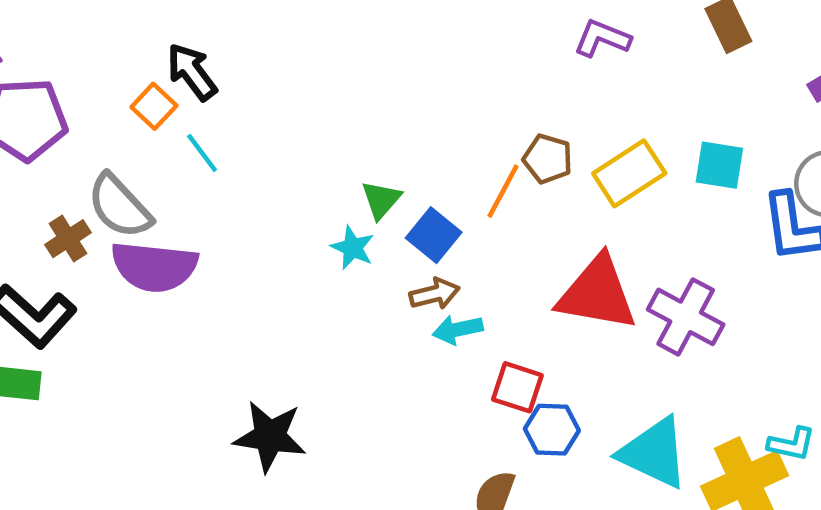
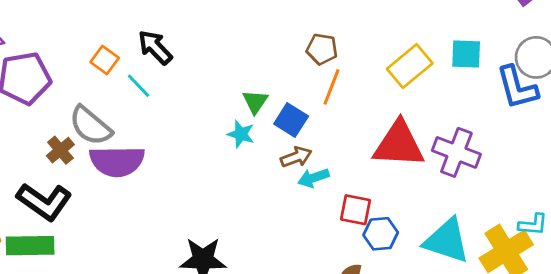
black arrow: (192, 72) -> (155, 47), moved
brown pentagon: (548, 159) -> (322, 49), moved

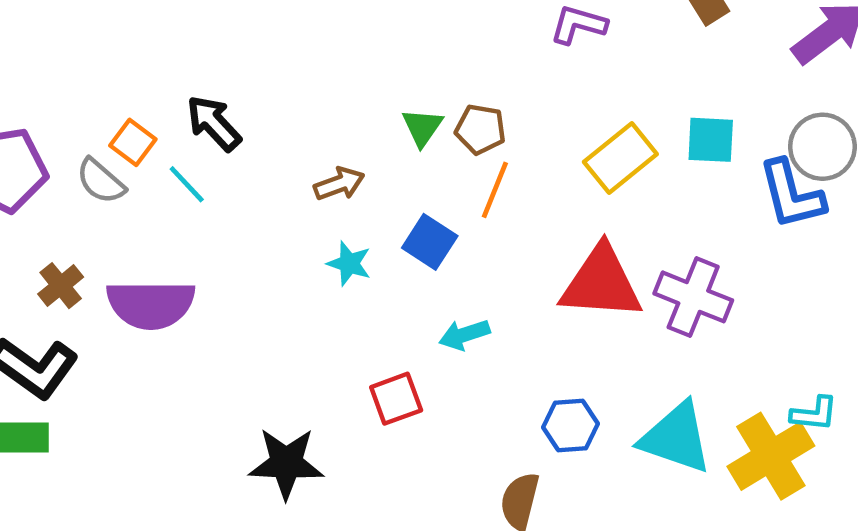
green triangle: (255, 102) -> (422, 127), moved
gray semicircle: (90, 126) -> (101, 181), moved, size x0.7
brown arrow: (296, 157) -> (339, 184), moved
red square: (356, 210) -> (396, 399), moved, turned -32

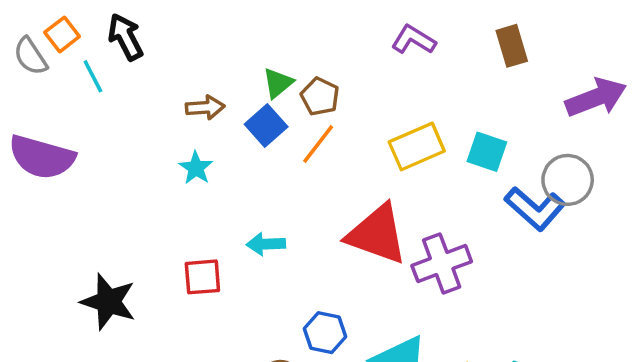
blue L-shape: (791, 195) -> (535, 209), turned -50
blue square: (430, 242) -> (266, 125), moved
purple cross: (693, 297) -> (442, 264), turned 32

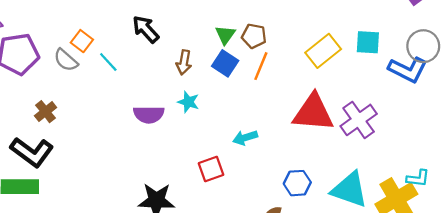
black arrow: (125, 37) -> (146, 29), moved
brown arrow: (205, 107) -> (184, 62), turned 120
purple semicircle: (42, 157) -> (149, 115), moved, size x0.7

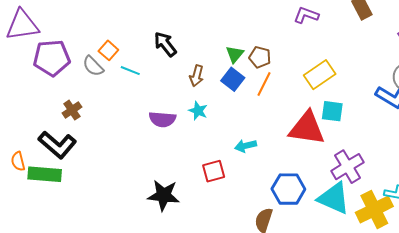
cyan square: (368, 42) -> (332, 111), moved
cyan line: (108, 62) -> (130, 71), turned -30
purple cross: (359, 120) -> (348, 167), moved
blue hexagon: (297, 183) -> (288, 189), size x1.4

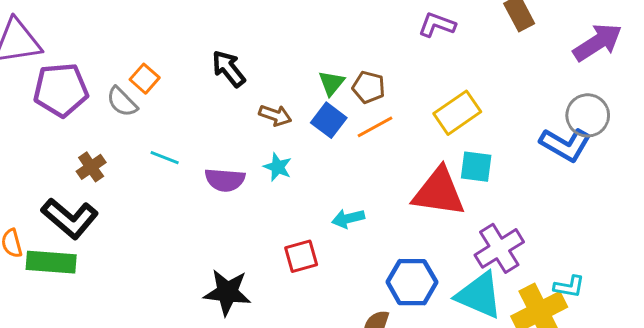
cyan line: (130, 71) -> (165, 158), moved
brown arrow: (197, 76) -> (275, 115), turned -85
orange line: (264, 84) -> (375, 127), turned 35

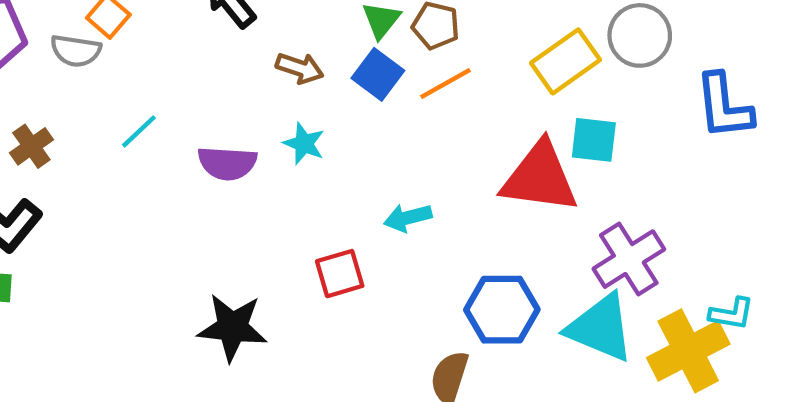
gray semicircle: (122, 102) -> (76, 51), turned -36
gray circle: (588, 115) -> (640, 35), moved
blue L-shape: (565, 145) -> (724, 106), turned 54
cyan line: (165, 158) -> (139, 131), turned -64

